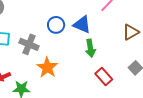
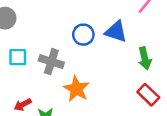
green arrow: (90, 48) -> (145, 58), moved

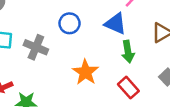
blue triangle: (116, 32) -> (115, 24), moved
orange star: (76, 89) -> (85, 72), moved

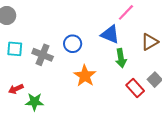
blue circle: (69, 23) -> (73, 44), moved
red rectangle: (128, 88) -> (135, 88), moved

